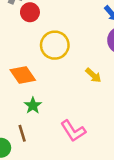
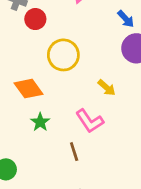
pink L-shape: (73, 131) -> (90, 121), moved
brown line: (22, 133) -> (74, 152), moved

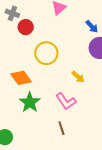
green star: (40, 122) -> (30, 102), size x1.5
brown line: (74, 152) -> (61, 128), moved

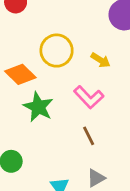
yellow circle: (46, 53) -> (57, 51), moved

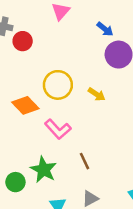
pink L-shape: (89, 97) -> (58, 129), moved
green star: (38, 107) -> (43, 170), moved

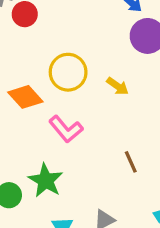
brown line: (85, 161) -> (131, 162), moved

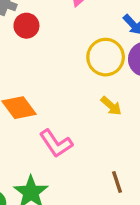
yellow circle: (68, 72) -> (106, 57), moved

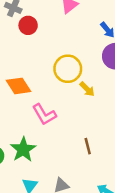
yellow circle: (106, 57) -> (68, 69), moved

